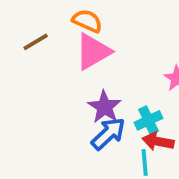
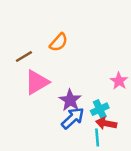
orange semicircle: (87, 21) -> (59, 42), turned 108
pink triangle: (93, 52) -> (37, 82), moved

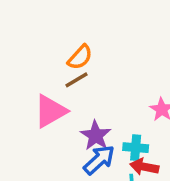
brown line: (24, 57) -> (77, 80), moved
cyan cross: (100, 109) -> (136, 148), turned 30

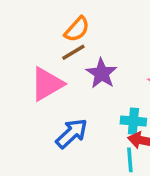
purple star: (96, 135) -> (102, 73), moved
blue arrow: (99, 160) -> (72, 133), moved

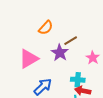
brown line: (73, 52) -> (71, 41), moved

